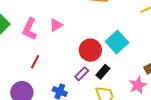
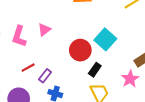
red line: (35, 62) -> (28, 68), turned 40
purple rectangle: (82, 74) -> (45, 76), moved

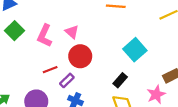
pink triangle: (44, 30) -> (72, 32), turned -48
red circle: (80, 50) -> (80, 56), moved

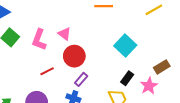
purple rectangle: (67, 80) -> (81, 79), moved
black rectangle: (120, 80) -> (127, 78), moved

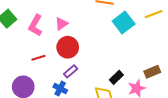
pink triangle: (64, 34) -> (61, 24), turned 40
cyan square: (125, 45) -> (124, 23), moved

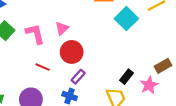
pink L-shape: (35, 25) -> (35, 34), turned 145
red line: (38, 58) -> (43, 67), turned 48

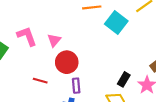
pink L-shape: (35, 34) -> (27, 36), moved
purple rectangle: (78, 77) -> (76, 86), turned -40

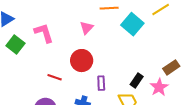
pink triangle: (54, 40) -> (86, 28), moved
purple rectangle: (76, 86) -> (101, 83), moved

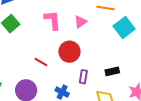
pink L-shape: (44, 33) -> (52, 20), moved
black rectangle: (137, 80) -> (112, 71), moved, turned 32

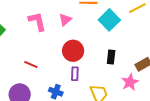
red circle: (69, 52) -> (73, 51), moved
black rectangle: (112, 71) -> (111, 57), moved, turned -64

